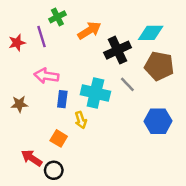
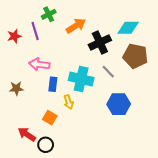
blue hexagon: (158, 121) -> (119, 104), moved

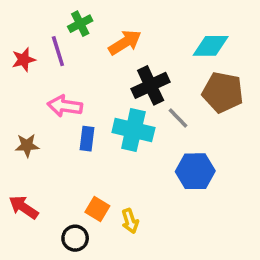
black cross: (100, 42) -> (151, 85), moved
yellow arrow: (69, 102) -> (130, 221), moved
orange square: (50, 118) -> (97, 209), moved
red arrow: (27, 134) -> (24, 207), moved

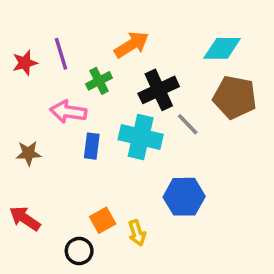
green cross: (80, 24) -> (99, 81), moved
blue hexagon: (195, 171) -> (184, 197), moved
orange square: (97, 209) -> (103, 220), turned 30

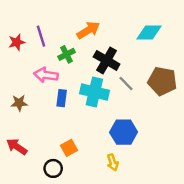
black cross: (159, 90) -> (107, 60), turned -35
brown pentagon: (235, 97) -> (162, 81), moved
yellow arrow: (137, 233) -> (113, 162), moved

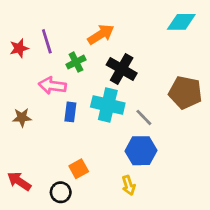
cyan diamond: (149, 33) -> (181, 22), moved
gray line: (126, 84) -> (144, 117), moved
red arrow: (17, 147) -> (19, 181), moved

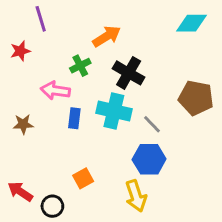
purple line: (47, 41) -> (41, 19), moved
yellow arrow: (129, 185) -> (136, 196), size x1.5
black circle: (61, 192) -> (52, 206), moved

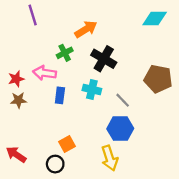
red star: (20, 51) -> (16, 79), moved
cyan cross: (114, 111) -> (92, 90), size x0.7
black circle: (52, 206) -> (55, 164), moved

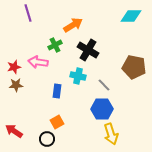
blue rectangle: (60, 95) -> (57, 91), moved
yellow arrow: (110, 158) -> (111, 134), moved

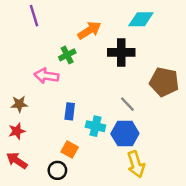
cyan diamond: (131, 16) -> (141, 19), moved
black cross: (88, 50) -> (121, 52), moved, turned -30
red star: (14, 67) -> (17, 131), moved
cyan cross: (78, 76) -> (95, 126), moved
orange square: (57, 122) -> (70, 150), turned -32

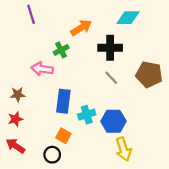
gray line: (127, 104) -> (111, 78), moved
blue rectangle: (70, 111) -> (63, 101), size x1.5
cyan cross: (95, 126) -> (87, 115), turned -30

